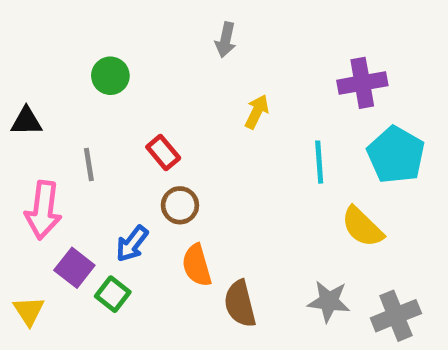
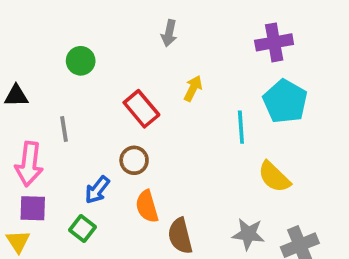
purple cross: (362, 83) -> (274, 42), moved
red rectangle: (163, 153) -> (141, 109), moved, size x1.4
cyan pentagon: (396, 155) -> (285, 101), moved
purple square: (74, 268) -> (33, 208), moved, turned -36

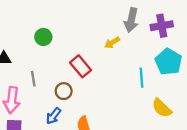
gray arrow: (169, 33) -> (131, 20), moved, size x1.5
yellow arrow: (193, 88) -> (112, 43), moved, turned -147
brown circle: (134, 160) -> (64, 91), moved

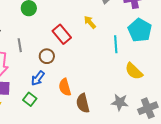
yellow arrow: (112, 43) -> (90, 22), moved, turned 80

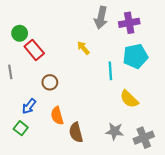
cyan pentagon: (140, 30) -> (135, 56), turned 30
red rectangle: (62, 34) -> (34, 50), moved
brown circle: (47, 56) -> (50, 82), moved

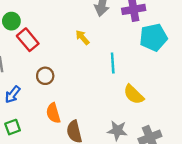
cyan pentagon: (135, 56) -> (153, 37), moved
blue arrow: (29, 106) -> (13, 94), moved
green square: (21, 128) -> (13, 127), turned 32

